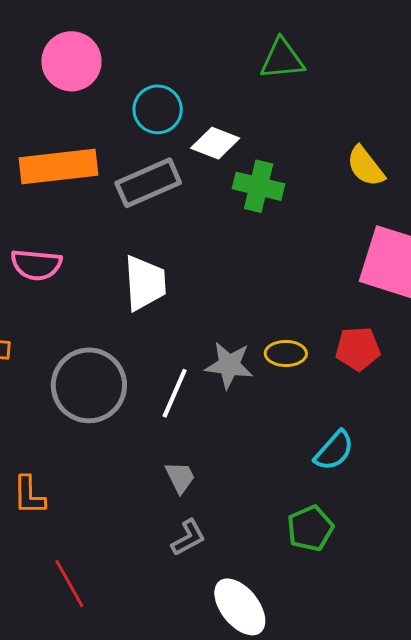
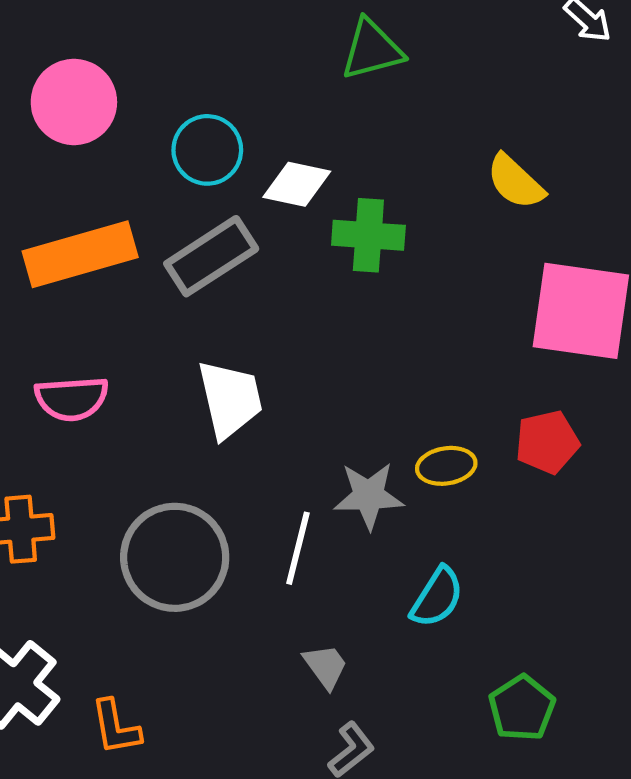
cyan semicircle: (334, 451) -> (437, 597), moved

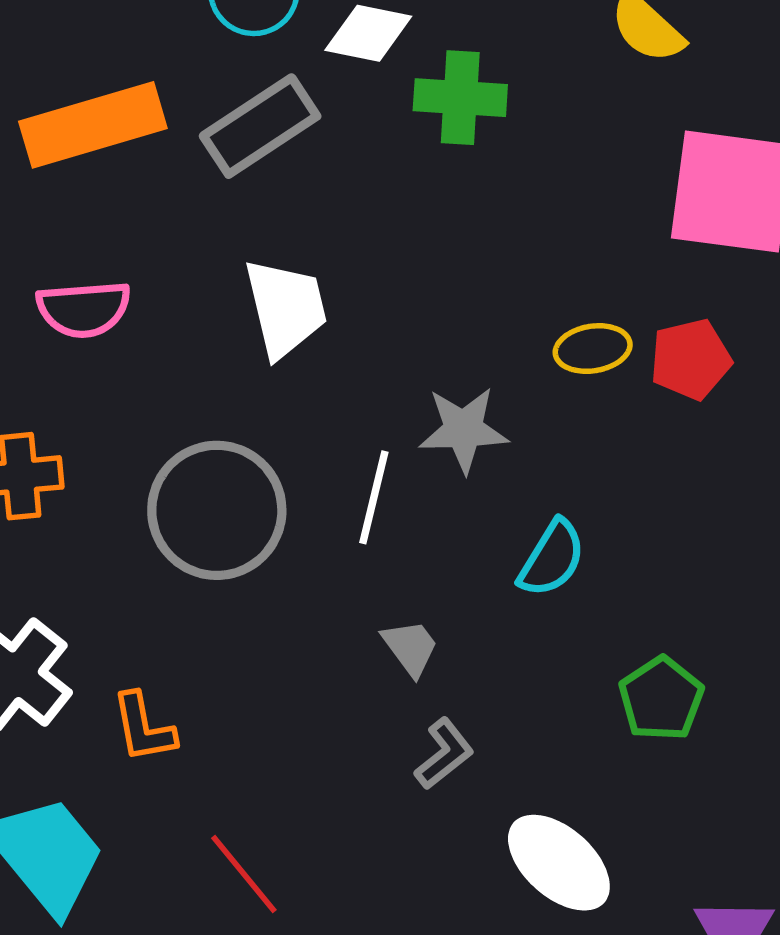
yellow ellipse: (446, 466) -> (593, 349), moved

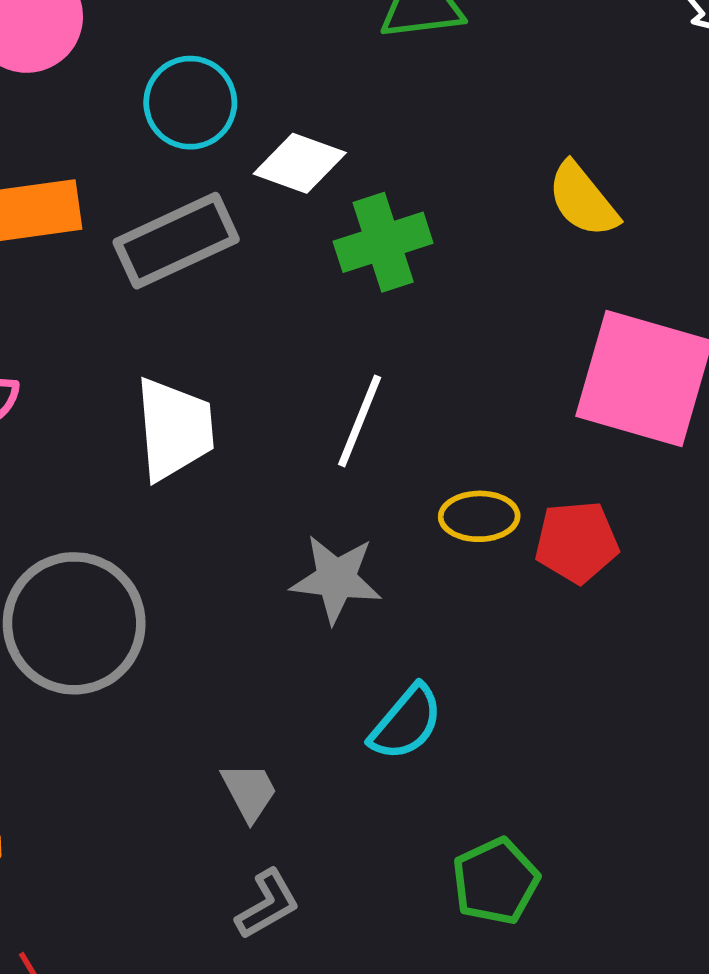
green cross: (460, 98) -> (383, 242), turned -30
white line: (374, 497) -> (360, 421), moved

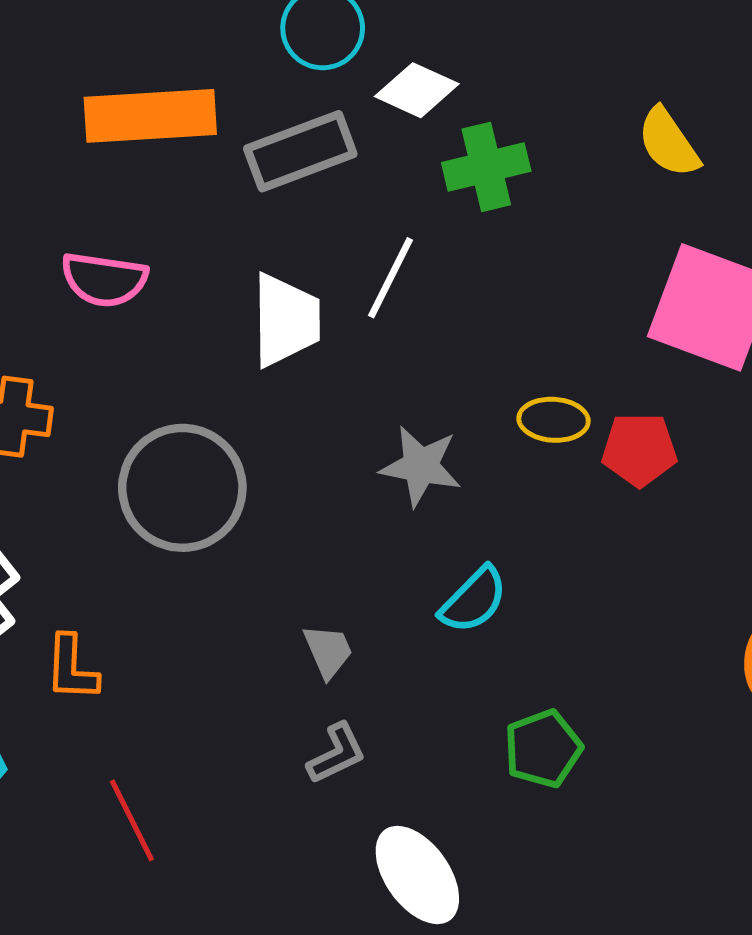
white line: (360, 421) -> (391, 278), moved

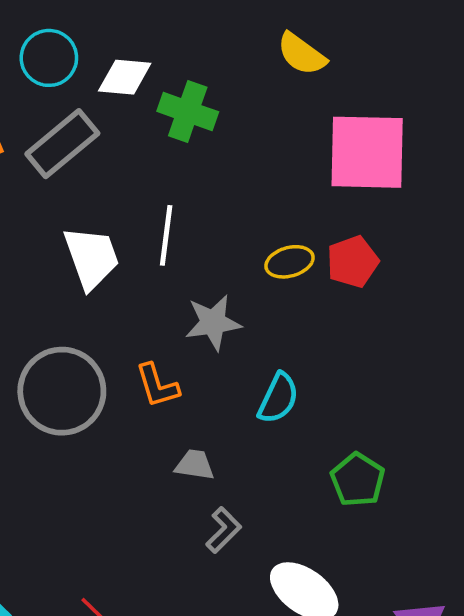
green cross: (486, 167) -> (188, 112), turned -38
white line: (391, 278) -> (166, 235), moved
gray trapezoid: (328, 651) -> (195, 465), turned -39
orange L-shape: (72, 668) -> (157, 386), moved

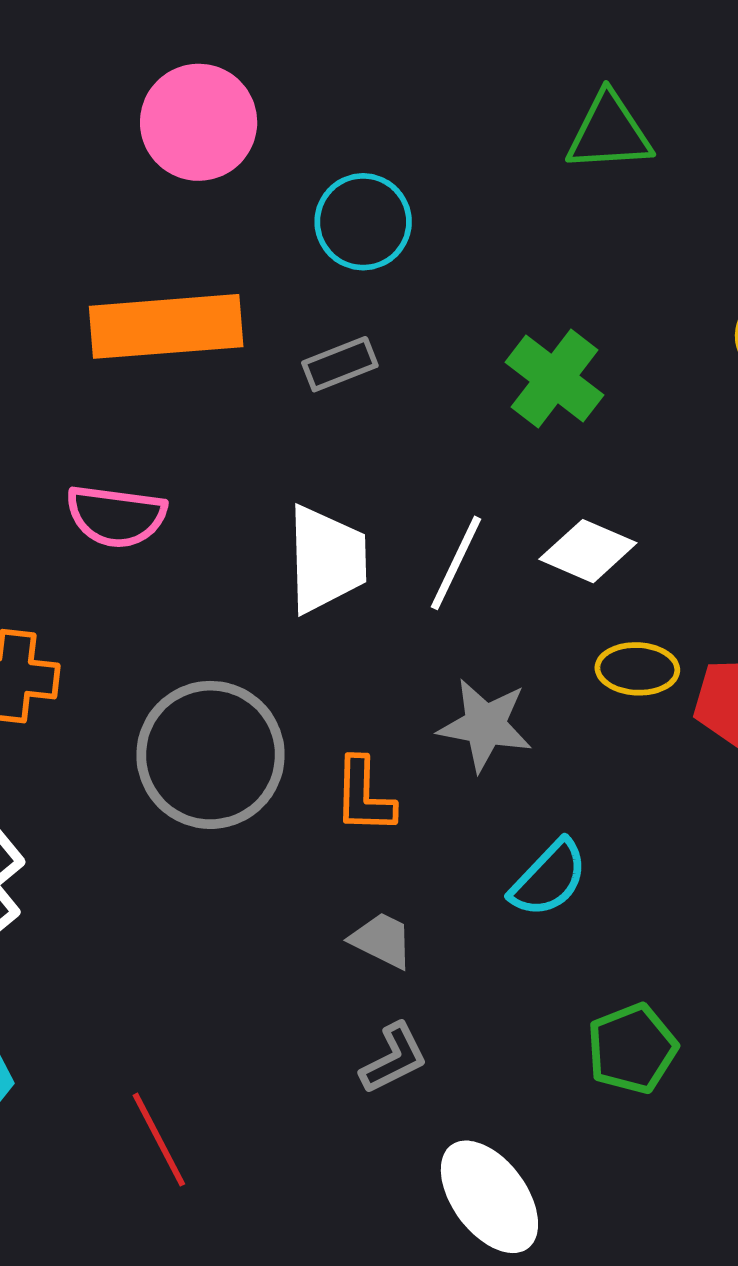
white diamond: (125, 77) -> (588, 551), moved
gray rectangle: (62, 144) -> (340, 364), size x0.6

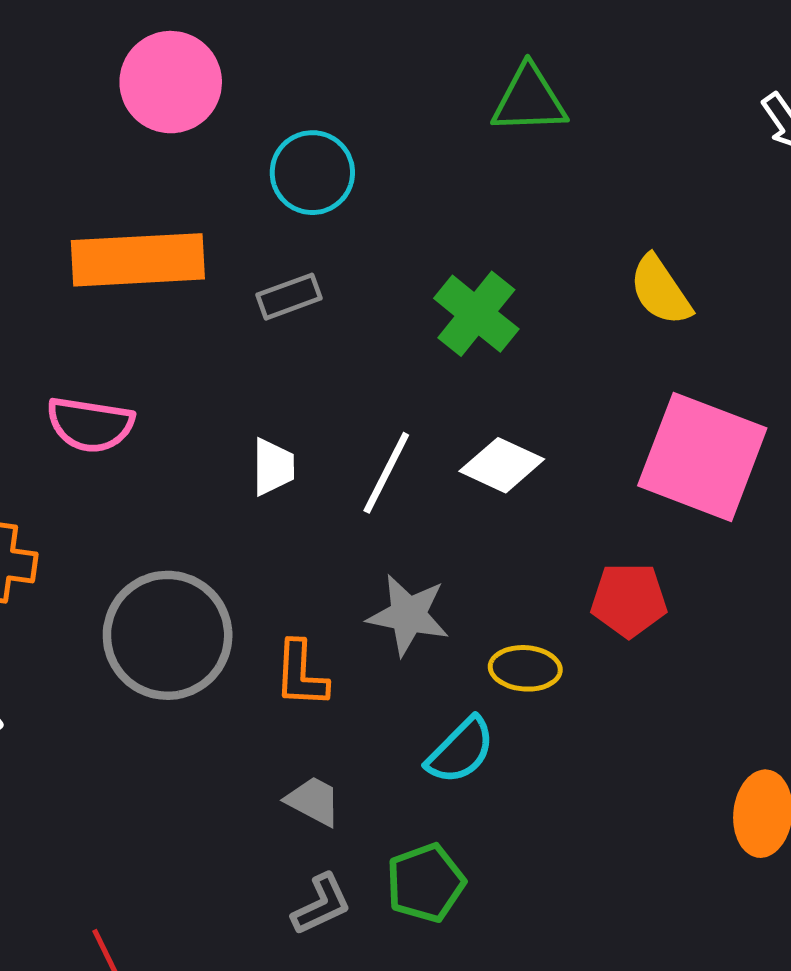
white trapezoid: (326, 559) -> (273, 467), size x0.6
yellow ellipse: (637, 669) -> (525, 668), moved
green pentagon: (632, 1049) -> (425, 883), moved

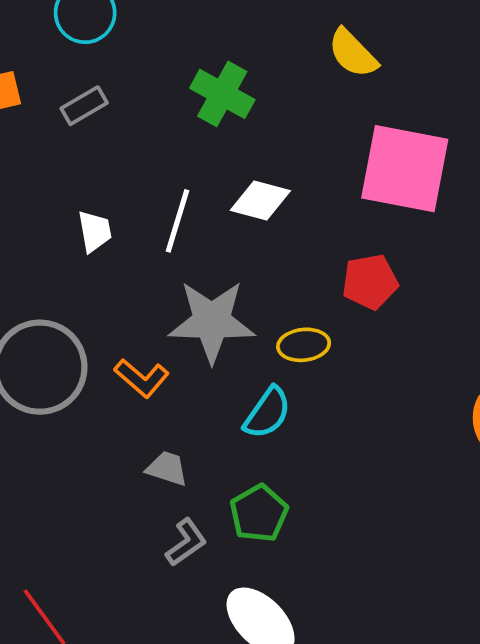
gray star: (408, 615) -> (212, 321), size x1.4
orange L-shape: (301, 674) -> (142, 378), turned -42

